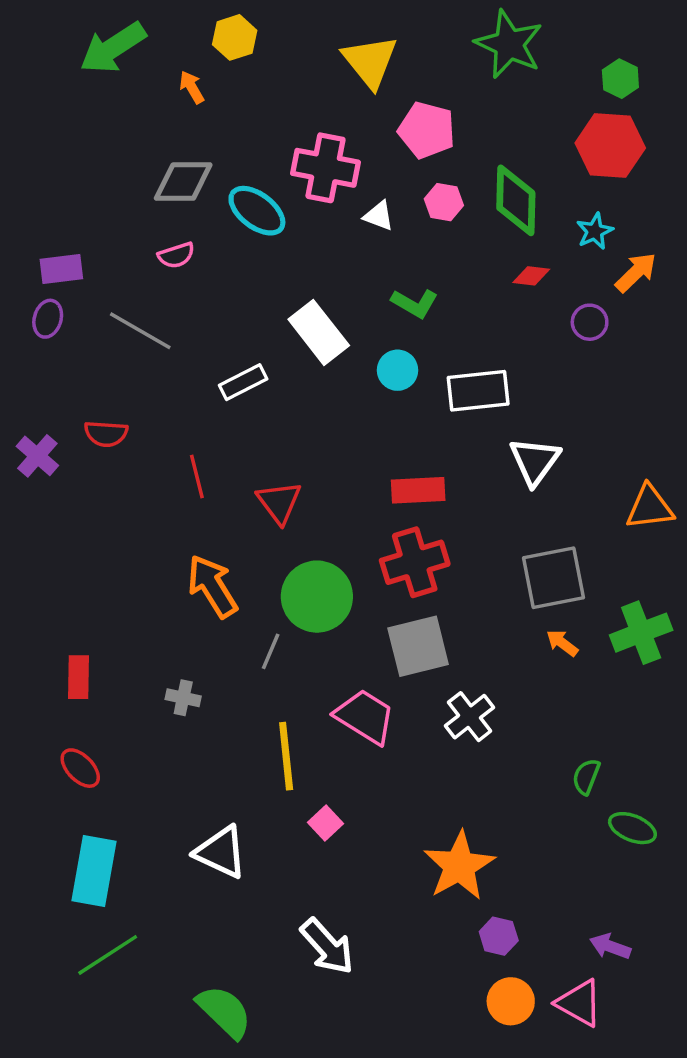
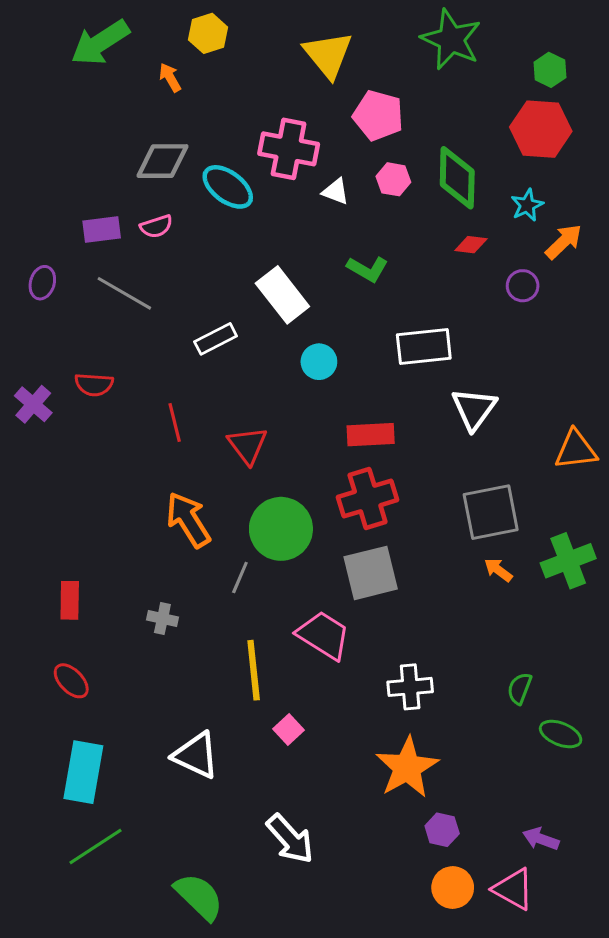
purple rectangle: (61, 269) -> (102, 229), moved
cyan circle: (398, 370) -> (319, 362), moved
white cross: (470, 717) -> (410, 687), moved, turned 33

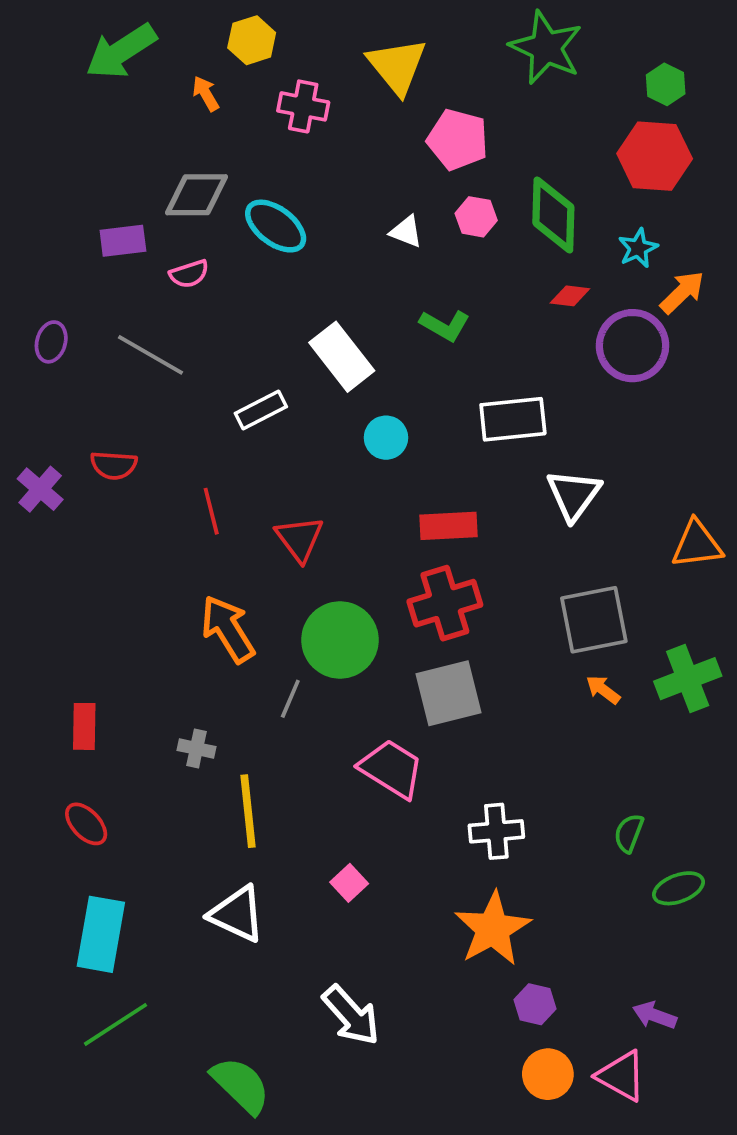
pink cross: (289, 149) -> (303, 106), moved, size x0.7
purple rectangle: (102, 229) -> (123, 241), moved
purple circle: (523, 286) -> (632, 346), size x1.8
yellow line: (254, 670) -> (248, 811), moved
green ellipse: (561, 734) -> (678, 888), turned -42

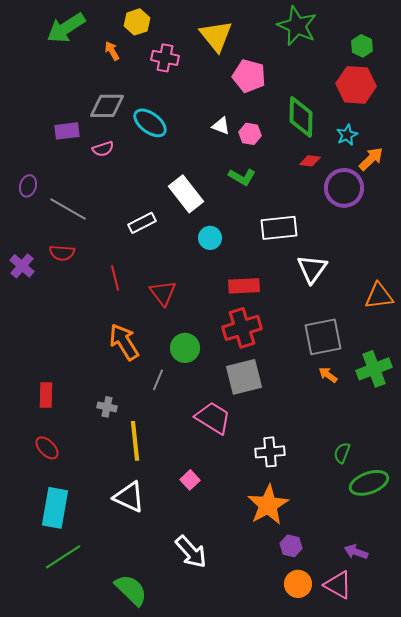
pink hexagon: (476, 217) -> (250, 134), moved
gray line: (150, 355) -> (68, 209), moved
green circle: (340, 640) -> (185, 348), size x0.7
green ellipse: (678, 888) -> (369, 483), size x1.4

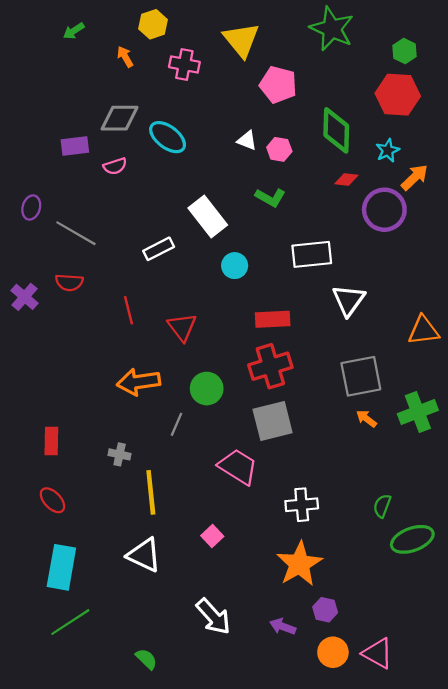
green arrow: (66, 28) -> (74, 31), size x0.5
orange arrow: (124, 342) -> (139, 382), turned -66
purple arrow: (356, 552) -> (283, 627), moved
green semicircle: (131, 590) -> (146, 659), size x0.6

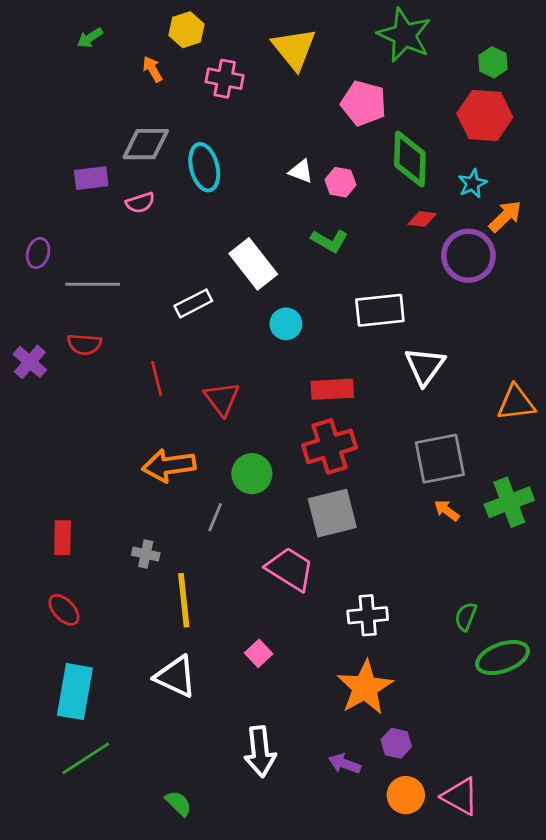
pink pentagon: (278, 85) -> (364, 103), moved
cyan ellipse: (168, 137) -> (204, 167), turned 39
gray line: (76, 233) -> (93, 284), turned -30
white arrow: (213, 616) -> (260, 751), turned 36

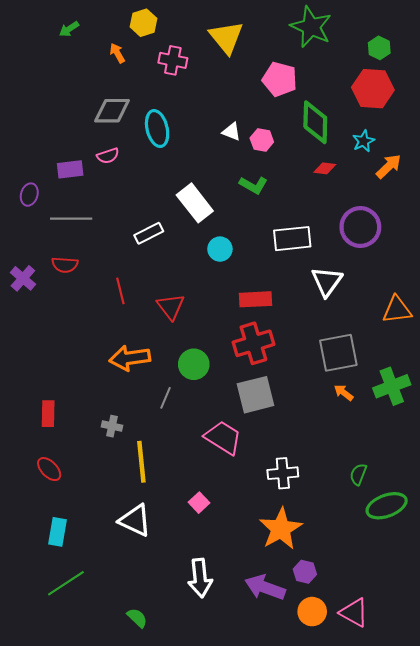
purple rectangle: (91, 178) -> (70, 169), moved
purple circle: (468, 256) -> (360, 227), moved
cyan rectangle: (75, 692) -> (58, 532), size x0.7
purple arrow: (344, 764) -> (265, 587), size x1.6

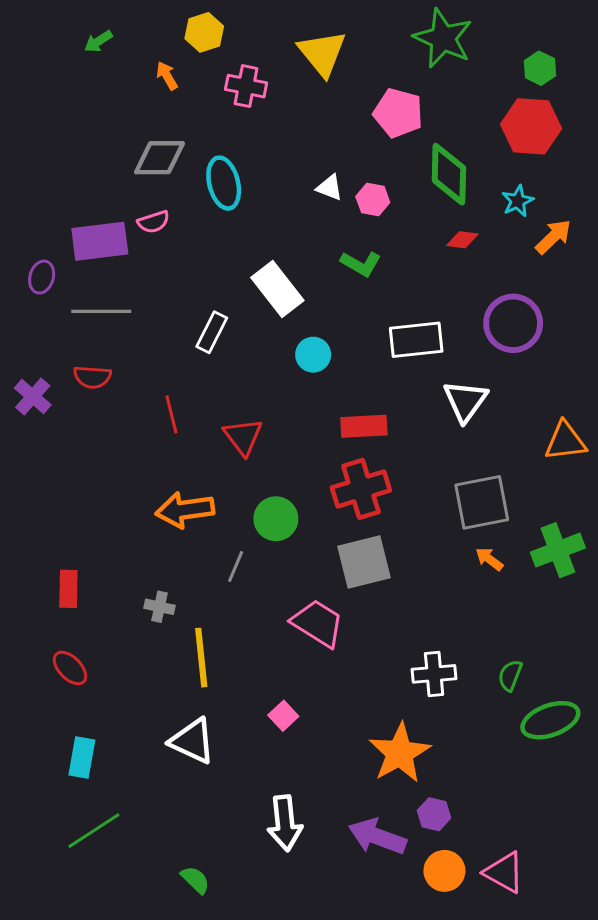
purple rectangle: (70, 169) -> (100, 241), size x1.5
white rectangle: (149, 233) -> (212, 332), turned -36
white cross: (283, 473) -> (434, 674), moved

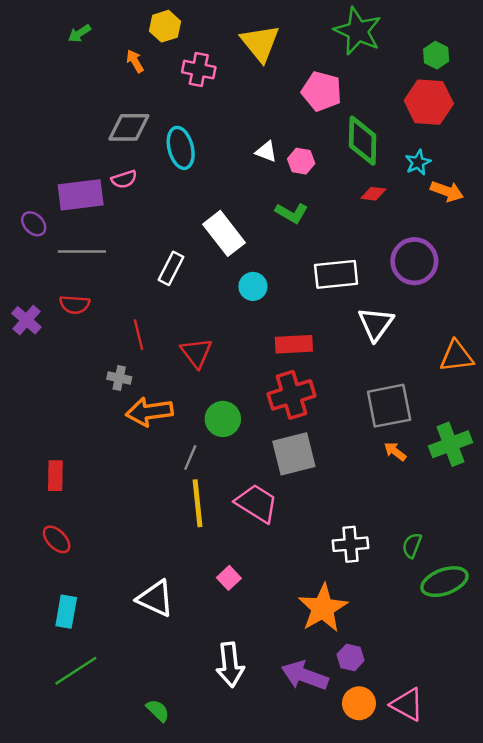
orange arrow: (553, 237) -> (447, 191), turned 64
purple ellipse: (42, 277) -> (34, 224), turned -60
gray cross: (159, 607) -> (119, 378), moved
yellow line: (201, 658) -> (198, 503), moved

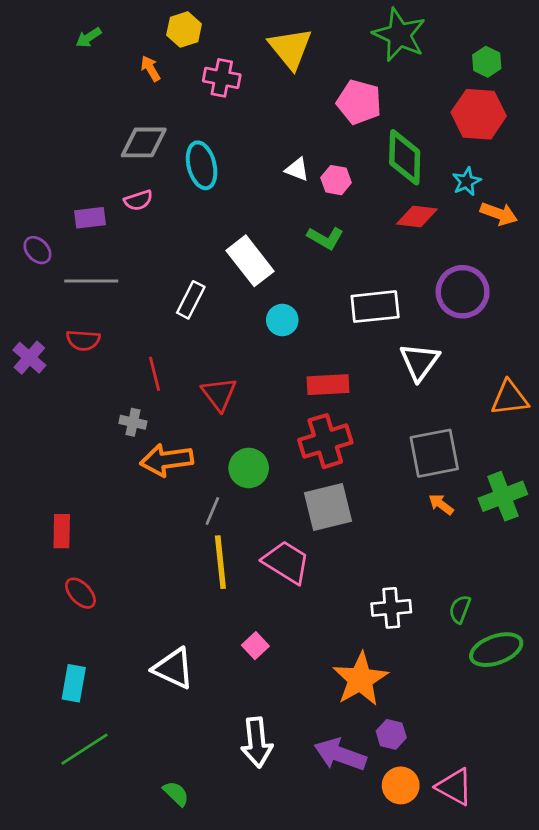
red diamond: (373, 194) -> (417, 216), size x1.4
purple rectangle: (81, 195) -> (90, 218), size x0.6
red ellipse: (57, 539) -> (80, 593), moved

